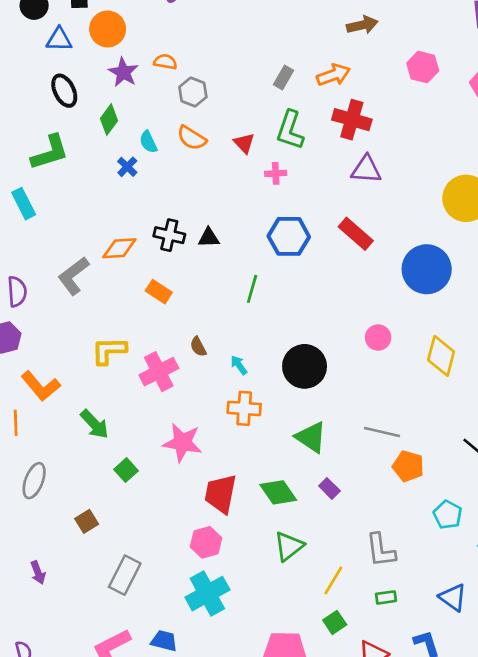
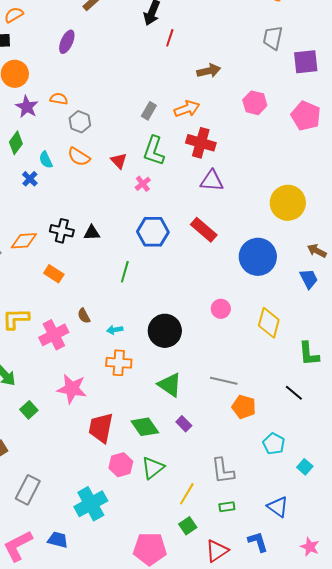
pink cross: (276, 173) -> (143, 184), turned -35
cyan arrow: (239, 365) -> (115, 330), turned -63
pink hexagon: (206, 542) -> (121, 465), moved

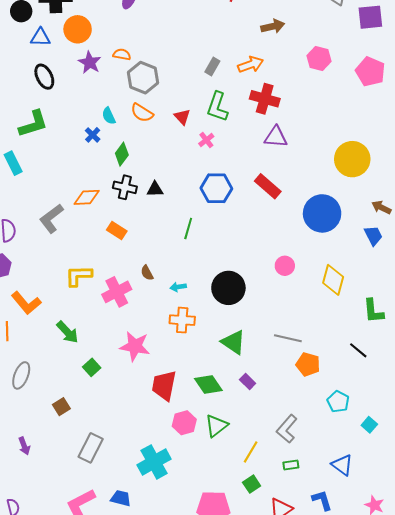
gray hexagon: (80, 122) -> (143, 78), size x1.4
green diamond: (16, 143) -> (122, 154), moved
gray L-shape: (223, 471) -> (287, 429), turned 48

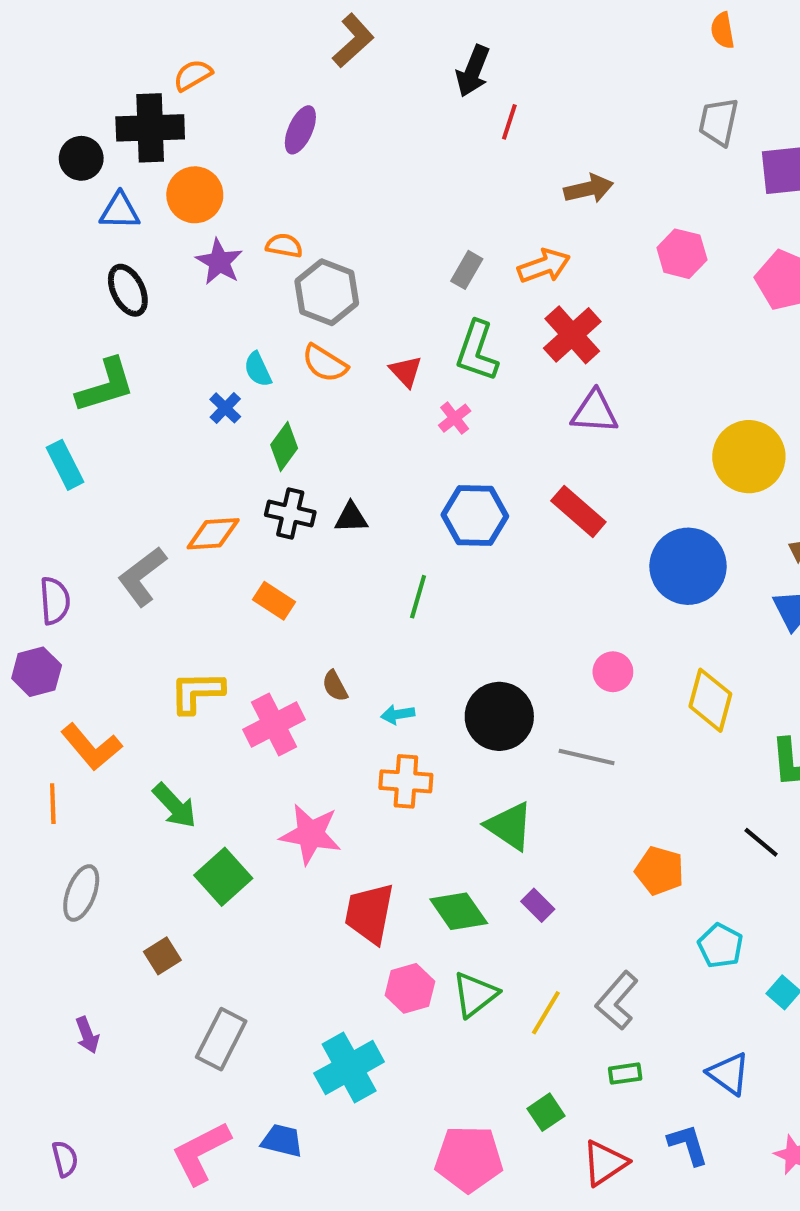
red cross: (265, 99) -> (572, 335), turned 32
gray line: (288, 338) -> (587, 757), moved
green square: (92, 367) -> (223, 877), size x1.5
yellow line: (251, 452) -> (546, 1013), moved

